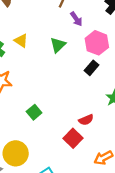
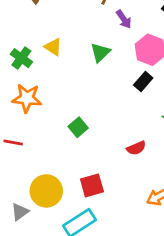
green square: (34, 112) -> (78, 127), moved
red square: (73, 138) -> (92, 185), moved, turned 30

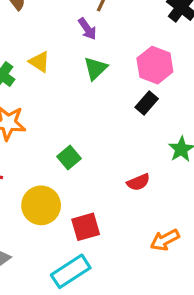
purple arrow: (124, 19) -> (87, 29), moved
yellow circle: (46, 191) -> (41, 205), moved

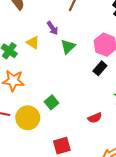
purple arrow: (87, 29) -> (53, 28), moved
yellow circle: (41, 205) -> (28, 118), moved

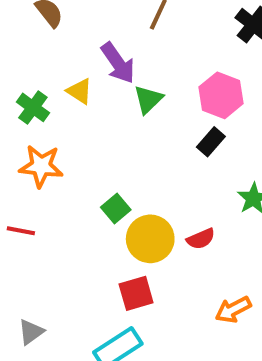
purple arrow: (53, 28) -> (118, 63), size x1.5
yellow circle: (28, 118) -> (150, 239), moved

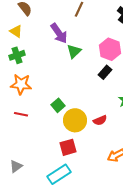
yellow triangle: (79, 91) -> (16, 31), moved
green cross: (33, 107) -> (17, 55), turned 35
red line: (21, 231) -> (21, 114), moved

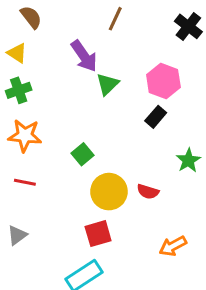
green square: (58, 105) -> (82, 154), moved
red semicircle: (100, 120) -> (148, 192), turned 40
gray triangle: (16, 166) -> (17, 235), moved

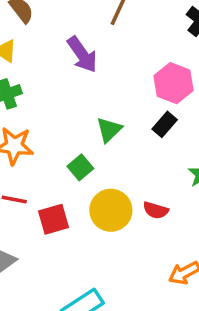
green triangle: (107, 84) -> (109, 130), moved
red square: (98, 234) -> (54, 219), moved

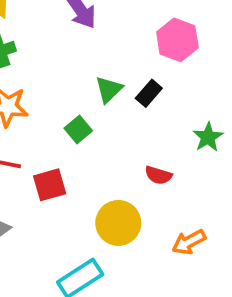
black rectangle: (165, 124) -> (149, 93), moved
yellow circle: (111, 210) -> (118, 223), moved

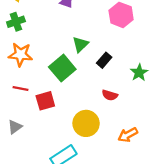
black rectangle: (149, 93) -> (104, 60), moved
green square: (78, 130) -> (62, 68), size x1.6

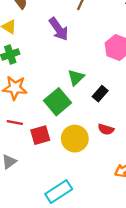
yellow circle: (86, 123) -> (75, 139), moved

